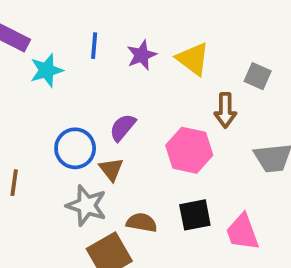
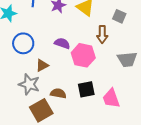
purple semicircle: (123, 127) -> (62, 43), moved, turned 70
blue circle: (75, 148) -> (23, 43), moved
brown triangle: (111, 169) -> (42, 65), turned 40

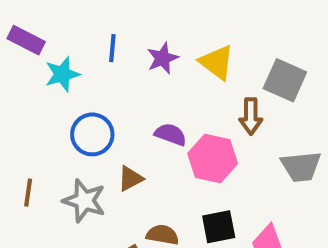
gray square: (119, 16) -> (285, 80), size x1.5
gray star: (29, 84) -> (84, 201), moved

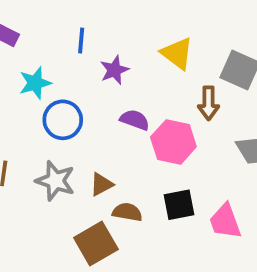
purple star: (163, 58) -> (114, 70), moved
cyan star: (62, 74) -> (35, 83), moved
brown triangle: (130, 179) -> (101, 184), moved

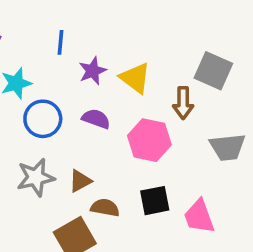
yellow triangle: (177, 53) -> (135, 78), moved
purple semicircle: (135, 120) -> (96, 119), moved
gray star: (55, 181) -> (36, 177), turned -30

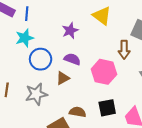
blue line: (61, 42) -> (27, 14), moved
yellow triangle: (135, 78) -> (102, 16), moved
brown triangle: (80, 181) -> (63, 78), moved

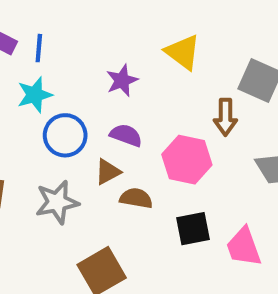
brown semicircle: (78, 112) -> (136, 198), moved

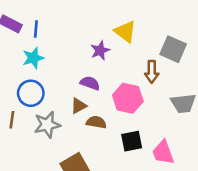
purple star: (122, 81) -> (100, 50), moved
blue circle: (65, 135) -> (31, 93), moved

